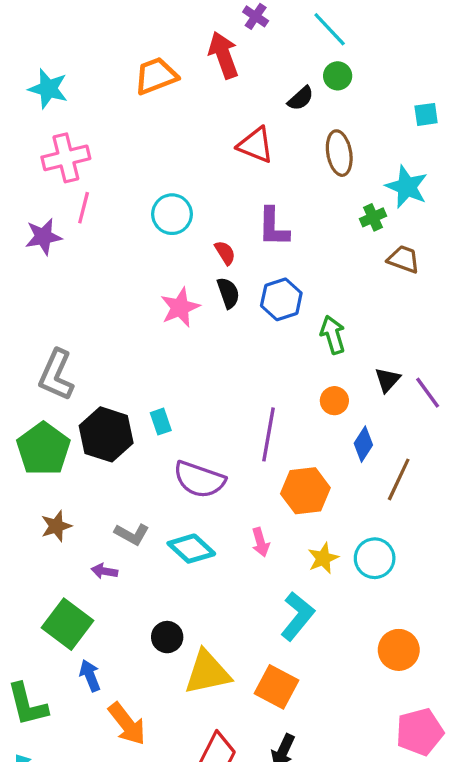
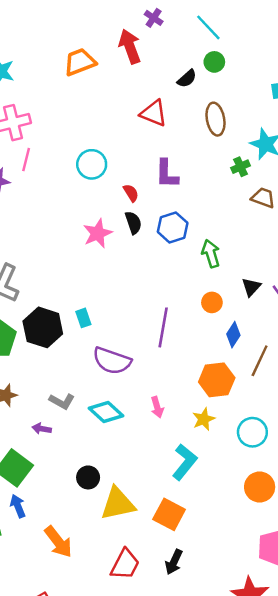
orange hexagon: (305, 491) -> (217, 380), moved
cyan circle: (375, 558) -> (252, 432), moved
blue arrow: (90, 676) -> (18, 506), moved

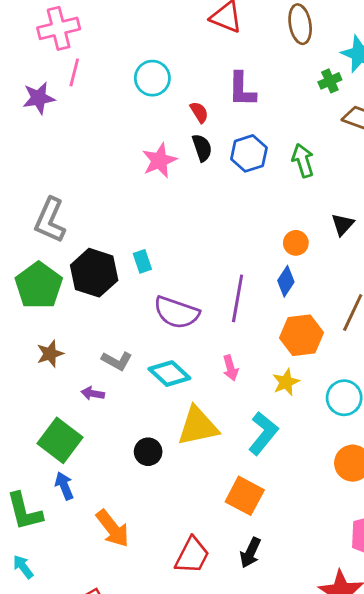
green arrow: (211, 254) -> (303, 161), moved
purple line: (163, 327) -> (238, 298), moved
blue diamond: (233, 335) -> (286, 281), moved
yellow triangle: (118, 504) -> (198, 426), moved

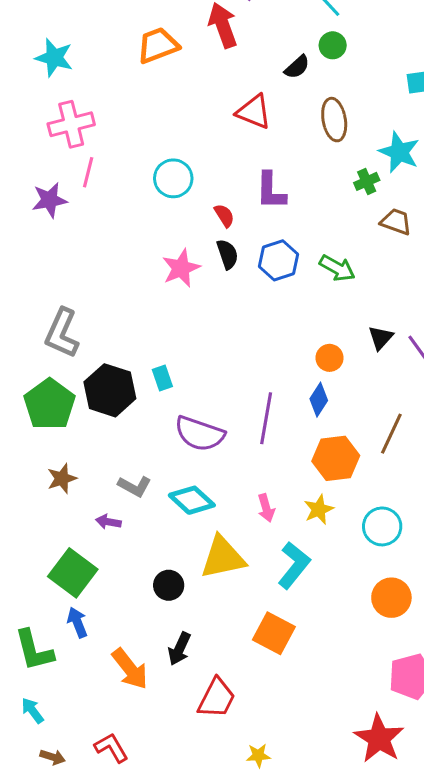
green arrow: (303, 161) -> (337, 268), turned 136
pink arrow: (230, 368) -> (266, 508), moved
black arrow: (250, 553) -> (179, 649), moved

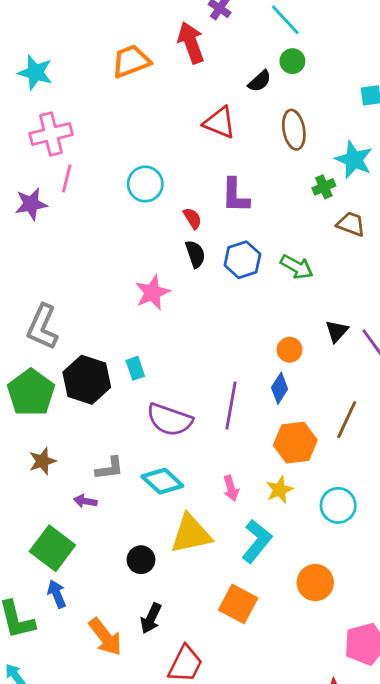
pink star: (181, 268) -> (152, 293), moved
gray L-shape: (135, 486) -> (110, 468), turned -36
orange circle: (391, 598) -> (315, 583), moved

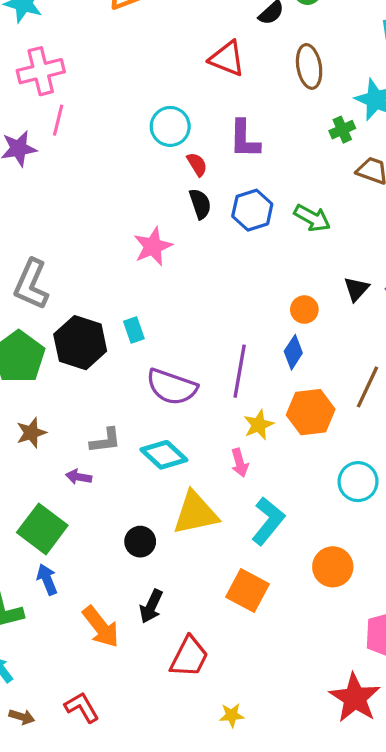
cyan circle: (145, 184) -> (170, 126), moved
yellow star: (280, 490) -> (259, 425), moved

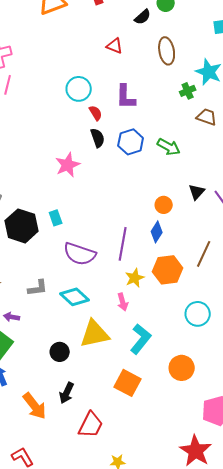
red triangle: (227, 59) -> (115, 46), size x0.7
purple arrow: (79, 477) -> (12, 317), moved

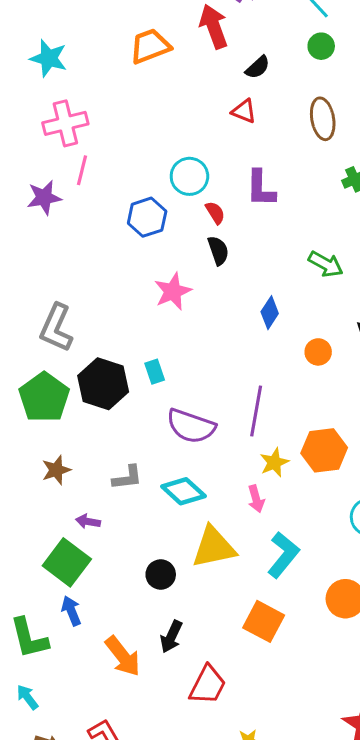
black semicircle: (143, 17) -> (258, 67), moved
blue hexagon: (131, 142) -> (147, 217), moved
blue diamond: (157, 232) -> (270, 313), moved

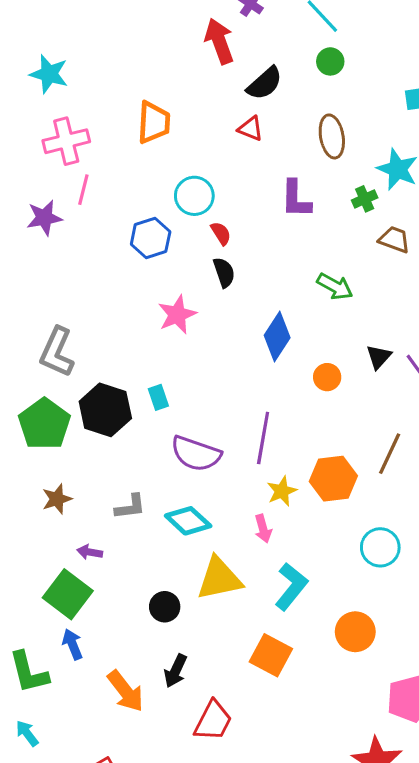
orange trapezoid: (150, 46) -> (154, 122), moved, turned 114
black semicircle: (258, 67) -> (265, 83), size x1.4
purple L-shape: (261, 188) -> (296, 199), moved
blue diamond: (270, 313) -> (277, 336), size x1.4

